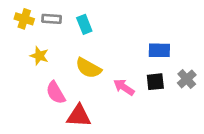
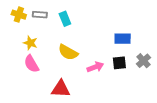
pink arrow: (124, 87) -> (95, 67), turned 126
pink semicircle: (56, 93) -> (31, 64), moved

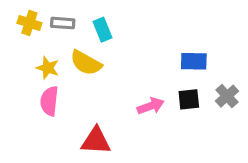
yellow semicircle: (68, 52) -> (86, 63), moved
pink semicircle: (31, 64) -> (49, 101), turned 36

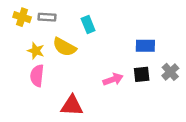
cyan rectangle: (103, 30) -> (88, 25), moved

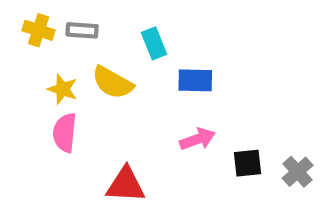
blue rectangle: (145, 46) -> (195, 80), moved
gray cross: (170, 72) -> (298, 172), moved
black square: (142, 74) -> (247, 163), moved

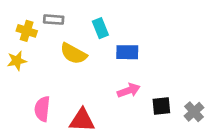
yellow cross: (39, 30) -> (27, 31), moved
yellow star: (62, 89) -> (17, 61), moved, turned -30
pink semicircle: (65, 133) -> (42, 109), moved

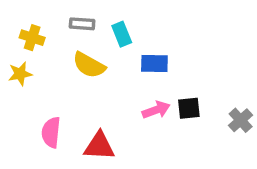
gray rectangle: (54, 20) -> (82, 24), moved
black square: (161, 106) -> (189, 108), moved
gray cross: (194, 112) -> (241, 120), moved

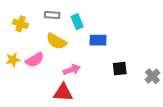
yellow star: (20, 74) -> (13, 60), moved
pink arrow: (156, 110) -> (72, 70), moved
pink semicircle: (51, 132) -> (35, 60), moved, turned -126

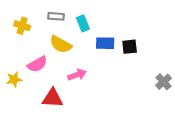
yellow star: (13, 60) -> (14, 79), moved
black square: (120, 69) -> (130, 47), moved
red triangle: (63, 93) -> (53, 98), moved

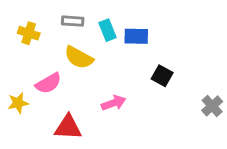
blue rectangle: (105, 43) -> (136, 36), moved
black square: (130, 47) -> (162, 76), moved, turned 35
pink arrow: (77, 75) -> (114, 103), moved

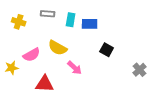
cyan rectangle: (108, 30) -> (71, 20), turned 32
yellow semicircle: (79, 57) -> (58, 48), moved
pink arrow: (114, 103) -> (75, 68), turned 63

